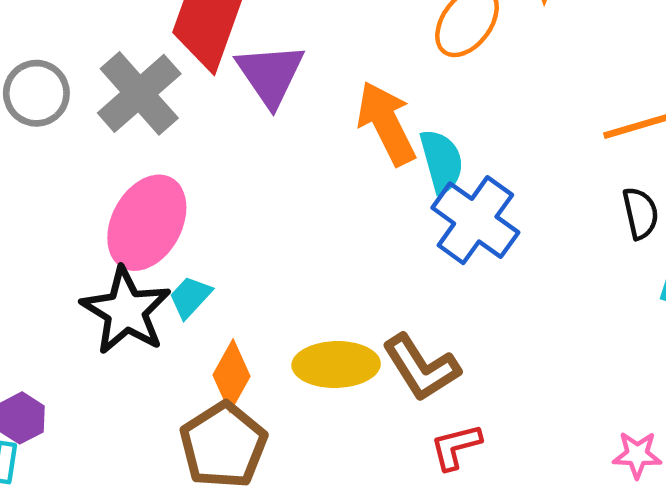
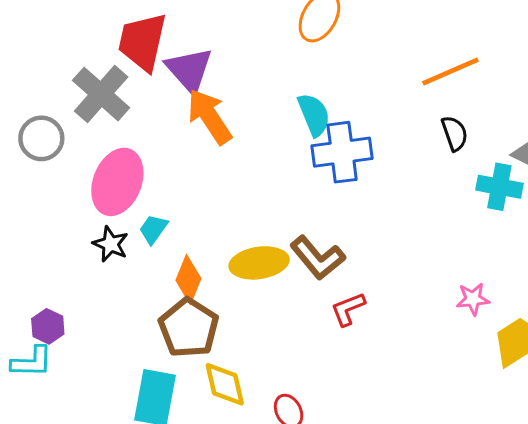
gray circle: (36, 93) -> (41, 138), moved
orange arrow: (386, 123) -> (210, 117), moved
blue cross: (475, 220) -> (342, 152), turned -36
black star: (126, 311) -> (111, 244), size x0.6

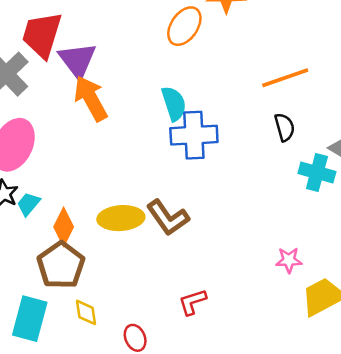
cyan trapezoid: (153, 229) -> (28, 204), moved
red L-shape: (348, 309) -> (192, 302), moved
yellow diamond: (225, 384) -> (86, 312), size x0.7

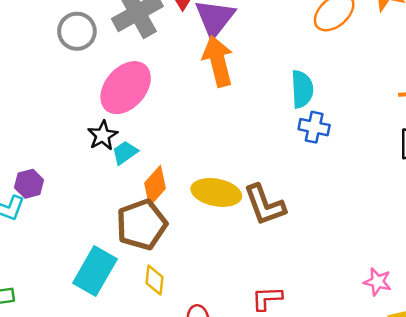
blue cross: (194, 135) -> (314, 127), size x0.6

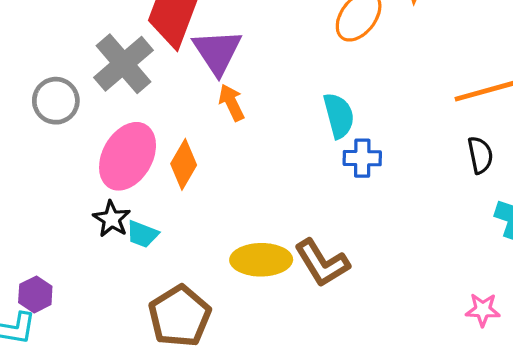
orange arrow: (218, 61) -> (231, 102), size x0.6
cyan trapezoid: (125, 153) -> (142, 234), turned -112
orange diamond: (155, 186) -> (184, 164), moved
pink star: (377, 282) -> (483, 310), moved

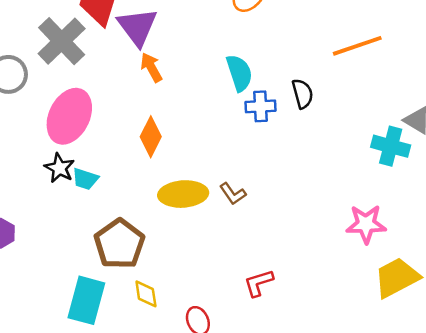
black semicircle: (480, 155) -> (303, 94), moved
orange diamond: (184, 164) -> (151, 137), moved
brown L-shape: (322, 263) -> (233, 194), size x0.6
pink star: (483, 310) -> (366, 224), size x1.4

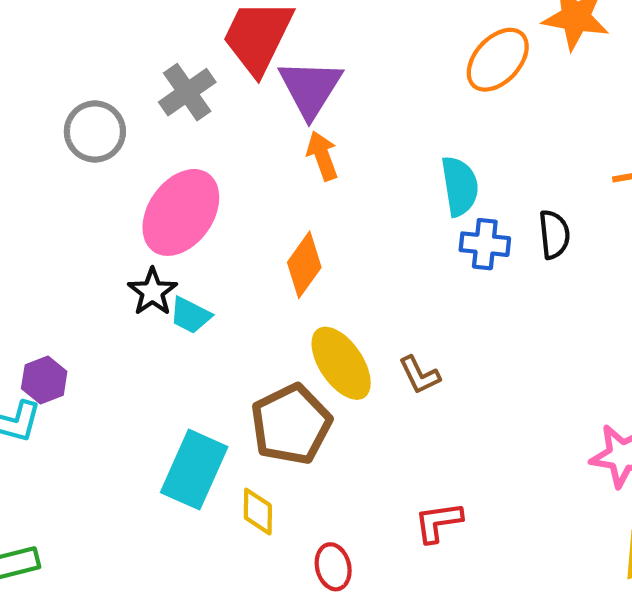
gray cross: (62, 41) -> (187, 92), size x0.7
yellow ellipse: (183, 194) -> (341, 363), turned 51
brown pentagon: (119, 244) -> (291, 424), moved
cyan rectangle: (86, 300) -> (194, 470), moved

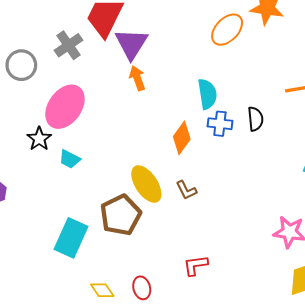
orange diamond: (304, 265) -> (182, 138), moved
black star: (152, 292) -> (39, 139), moved
yellow diamond: (258, 512) -> (102, 290), moved, turned -35

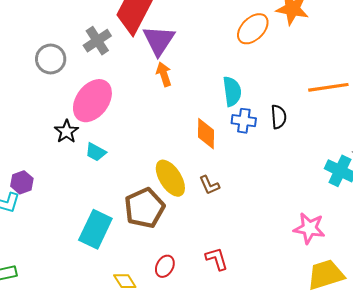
orange diamond: (182, 138) -> (206, 134), turned -36
red L-shape: (196, 265) -> (217, 259), turned 80
red ellipse: (142, 288) -> (165, 266), moved, turned 40

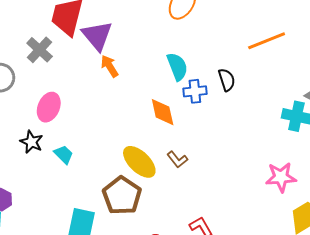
pink ellipse: (92, 101) -> (49, 107), size x0.7
cyan trapezoid: (96, 152) -> (64, 154), turned -150

